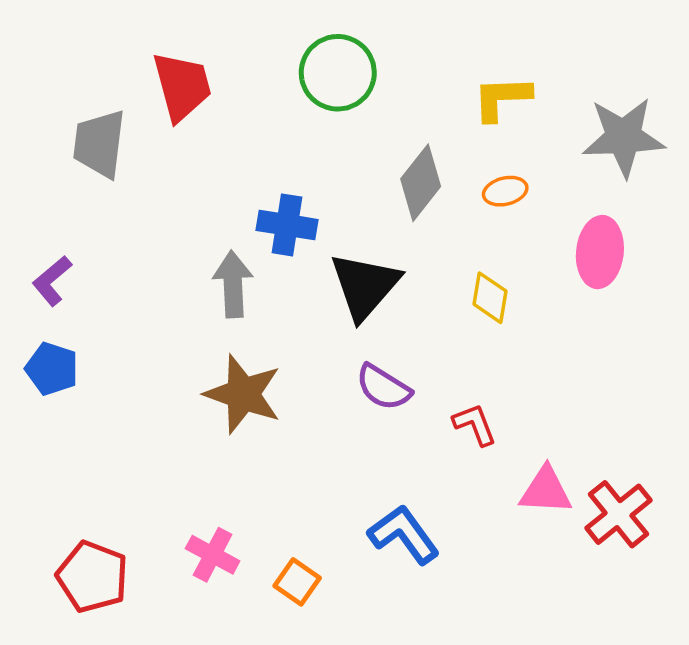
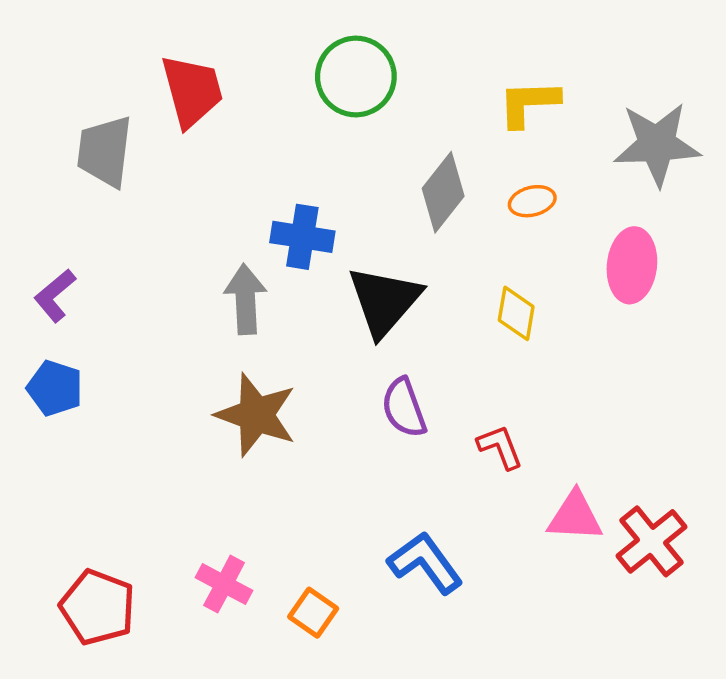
purple semicircle: (383, 387) -> (404, 408), turned 38

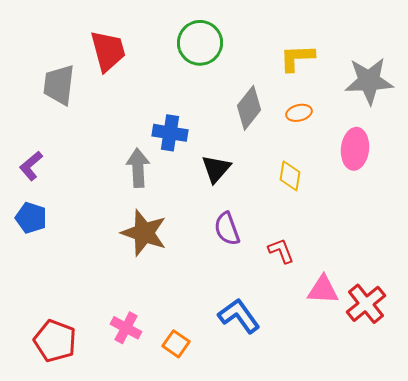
black triangle: (384, 301) -> (216, 169), size x0.7

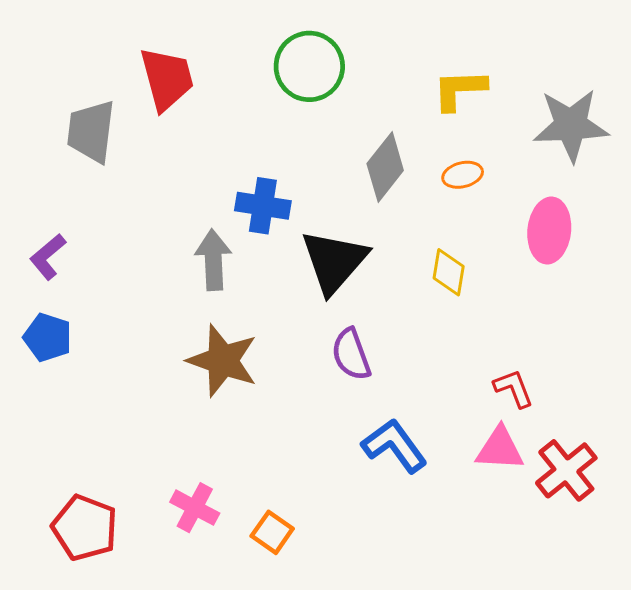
black triangle: (216, 169) -> (334, 261), size x1.5
red L-shape: (281, 251) -> (514, 388), moved
blue L-shape: (239, 316) -> (394, 446), moved

